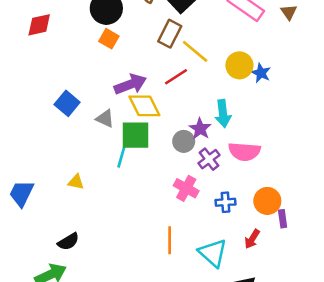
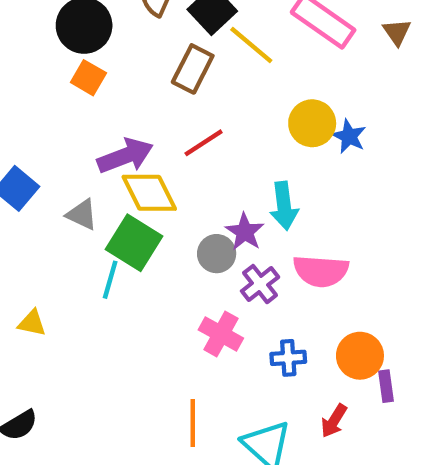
yellow line: (195, 51) -> (251, 45), moved
green square: (135, 135) -> (134, 243), turned 32

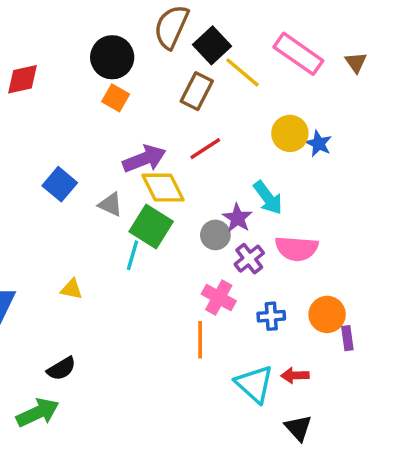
cyan arrow: (284, 206) -> (268, 198), turned -30
red arrow: (334, 421) -> (295, 375), moved, turned 56
orange line: (193, 423) -> (200, 340), moved

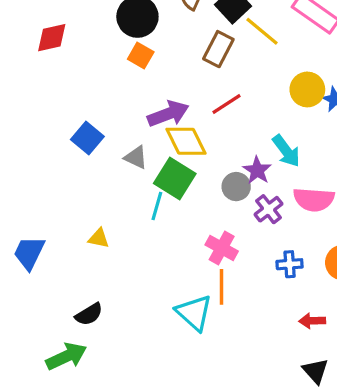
pink cross: (219, 298) -> (222, 248), moved
cyan triangle: (254, 384) -> (194, 313), moved

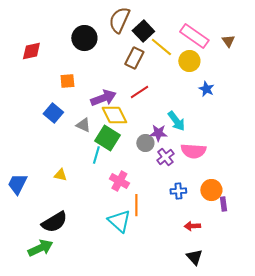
orange square: (141, 56) -> (67, 81), moved, turned -35
yellow circle: (307, 89) -> (189, 61), moved
purple star: (257, 170) -> (158, 133), turned -30
pink cross: (222, 248) -> (119, 181), moved
black semicircle: (89, 314) -> (54, 222), size x1.5

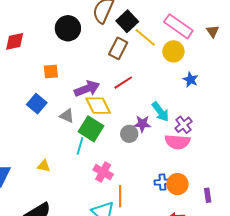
purple cross: (165, 157) -> (184, 125), moved
orange circle: (211, 190) -> (177, 184), moved

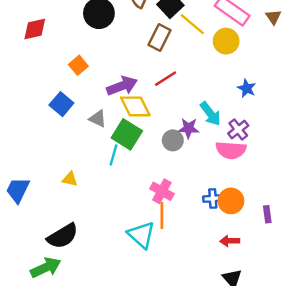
orange square: (51, 72) -> (78, 65), turned -35
blue star: (191, 80) -> (247, 88), moved
pink cross: (103, 172) -> (162, 191), moved

